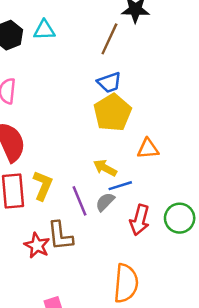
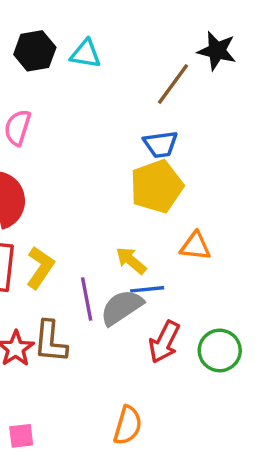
gray semicircle: (105, 202) -> (122, 307), size x1.5
orange semicircle: (126, 283) -> (128, 425), size x0.7

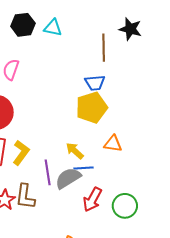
brown line: (173, 84) -> (104, 48), turned -40

